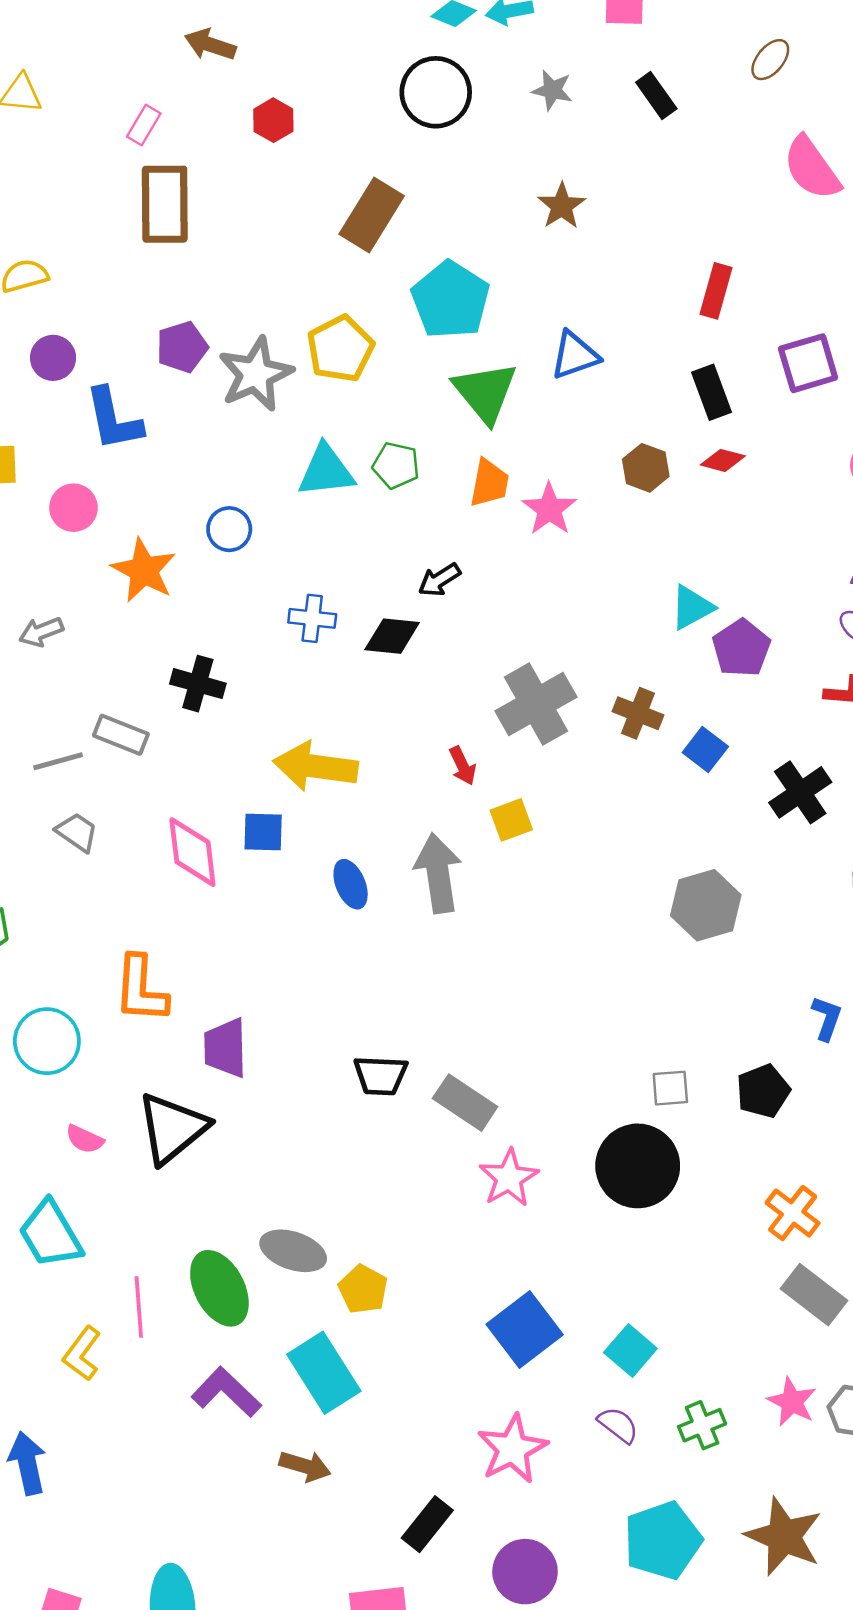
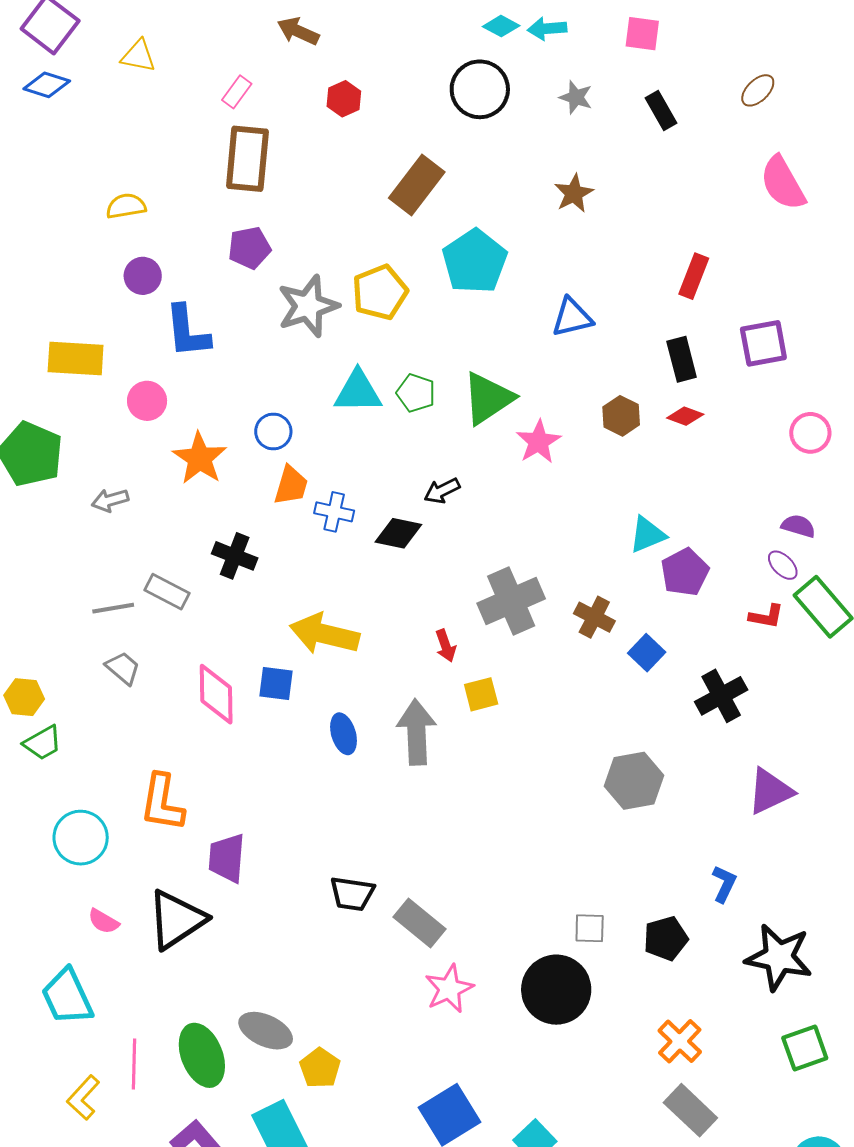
purple pentagon: (182, 347) -> (249, 248), moved
green triangle: (485, 392) -> (488, 398), moved, turned 30
orange trapezoid: (489, 483) -> (291, 485), moved

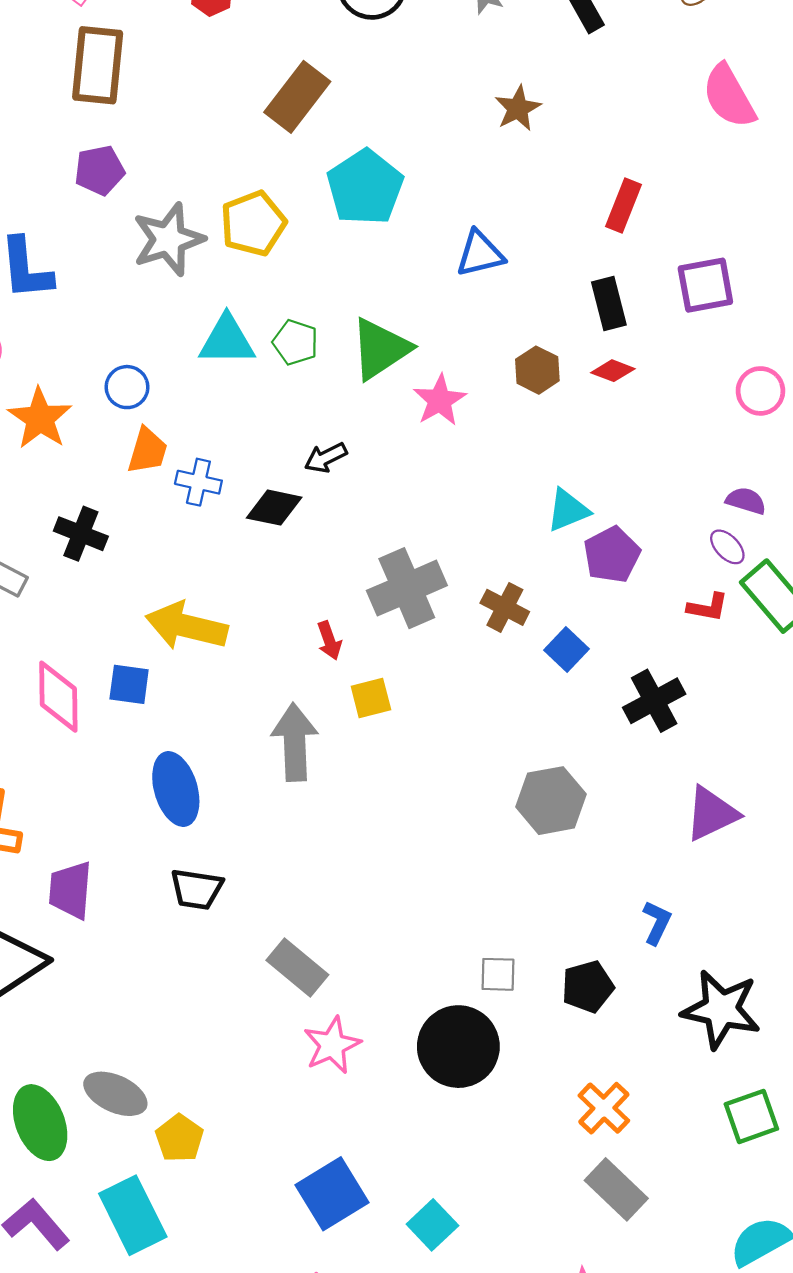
brown star: (574, 193) -> (518, 108), moved
blue ellipse: (344, 734) -> (176, 789), moved, size x1.5
black trapezoid: (352, 894) -> (197, 889), moved

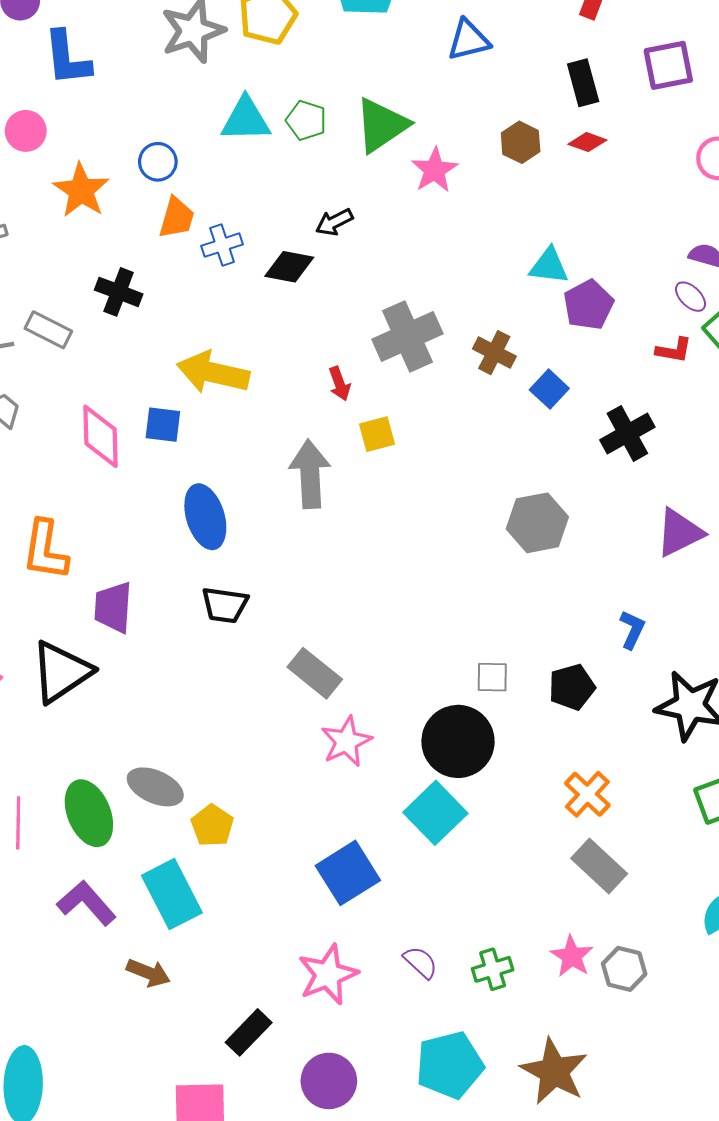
blue cross: (198, 482) -> (222, 245), turned -30
cyan triangle: (568, 510) -> (549, 266), turned 30
cyan square: (432, 1225) -> (435, 813), moved, size x1.4

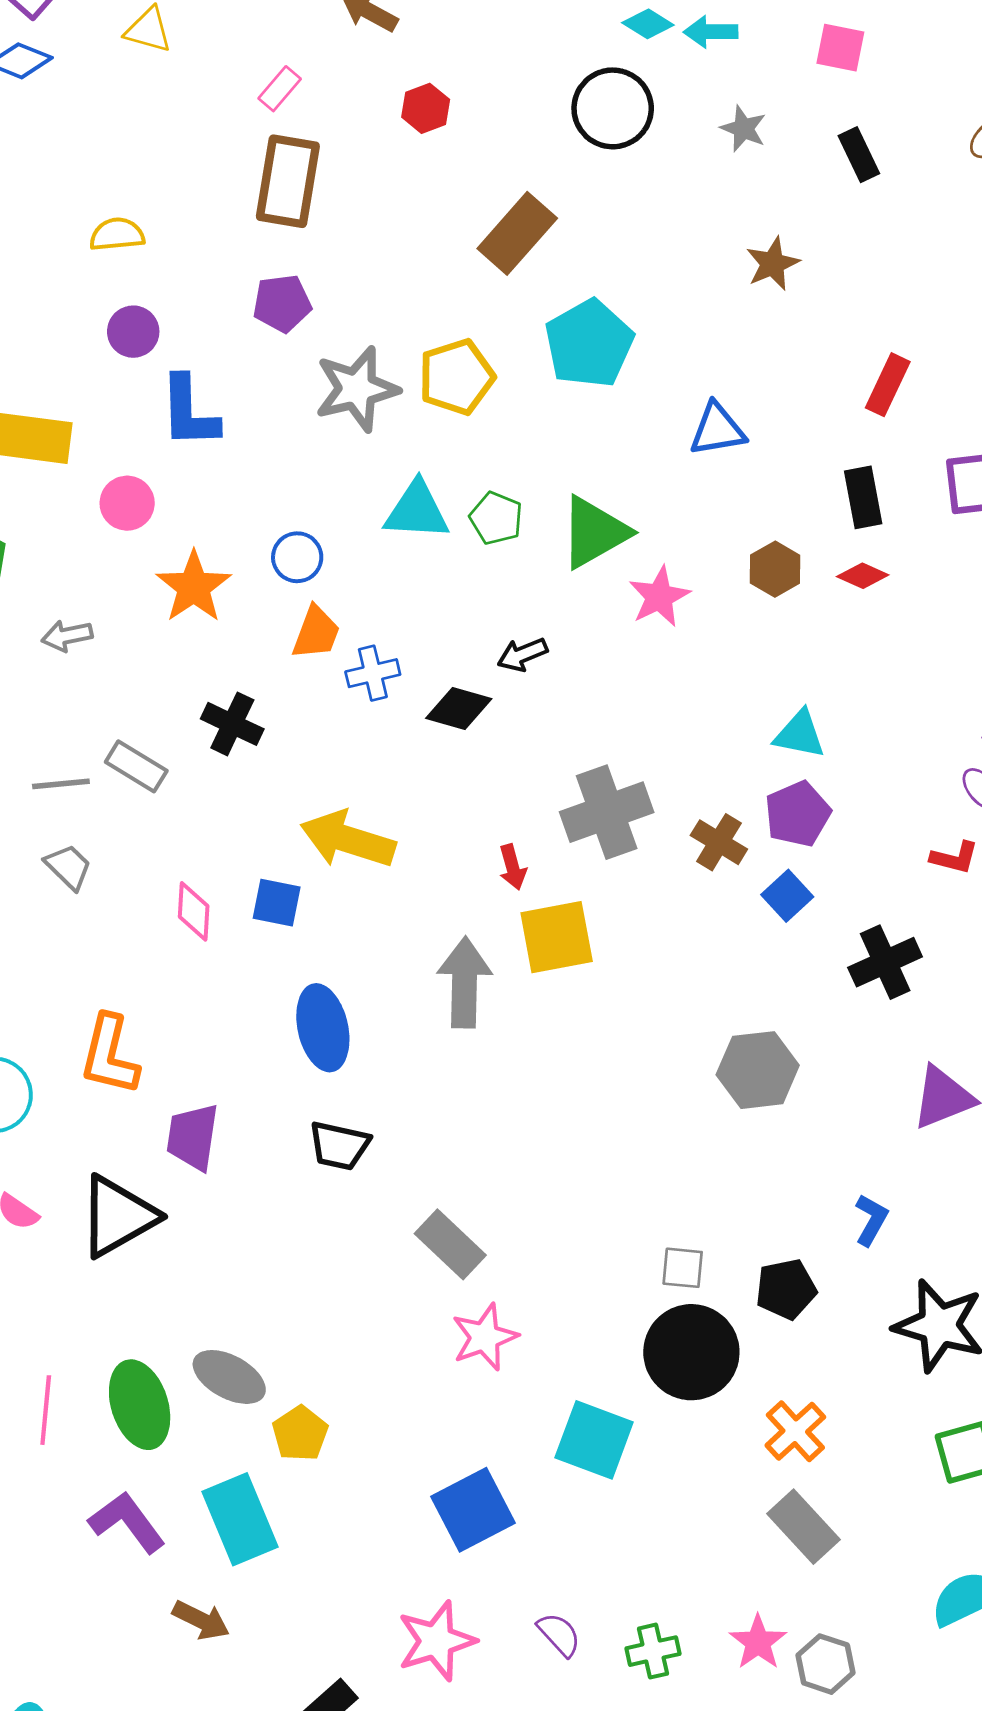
purple pentagon: (588, 305) -> (798, 814), moved
yellow square: (377, 434) -> (557, 937), size x1.6
pink diamond: (100, 436) -> (194, 911), size x0.7
black circle: (458, 741) -> (691, 1352), moved
cyan square: (435, 813) -> (594, 1440), turned -30

